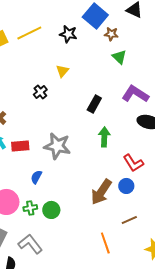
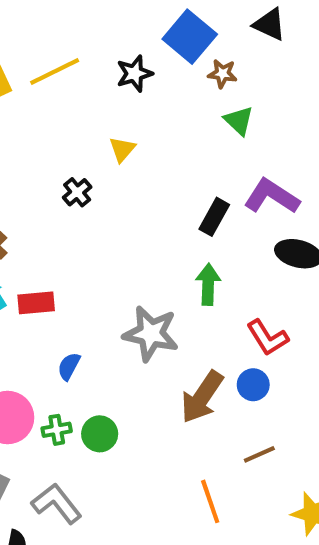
black star: (68, 34) -> (134, 74), turned -30
black rectangle: (94, 104) -> (214, 217), moved
gray star: (57, 146) -> (151, 334), moved

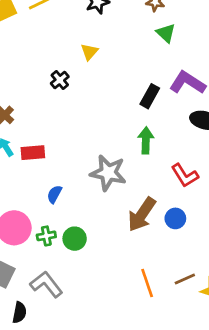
blue circle: (253, 385) -> (175, 218), moved
brown line: (259, 454) -> (185, 279), moved

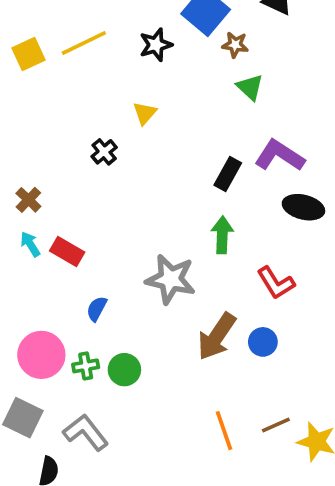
red rectangle: (33, 153) -> (67, 252), turned 35

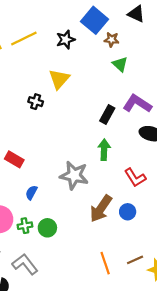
yellow triangle: (145, 113) -> (59, 79), size x1.5
black cross: (104, 152) -> (36, 102), turned -32

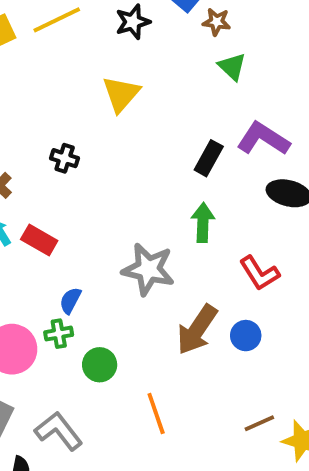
black cross: (36, 102) -> (65, 158), moved
green cross: (25, 226) -> (59, 334), moved
orange line: (105, 263) -> (156, 413), moved

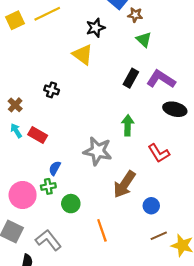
black star: (133, 22) -> (95, 28), moved
yellow triangle: (121, 94) -> (83, 55), turned -35
black rectangle: (209, 158) -> (131, 78), moved
blue circle: (246, 336) -> (151, 206), moved

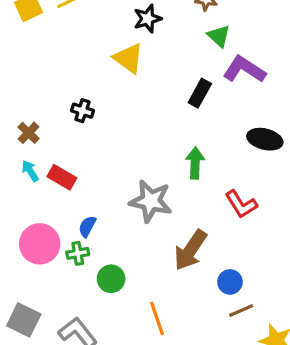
purple L-shape: (161, 79) -> (244, 69), moved
pink circle: (23, 195) -> (40, 244), moved
brown line: (159, 236) -> (241, 310), moved

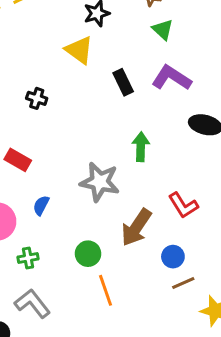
purple L-shape: (244, 69) -> (171, 78), moved
black rectangle: (200, 93) -> (123, 82), moved, turned -55
red L-shape: (241, 204) -> (183, 205), moved
green cross: (78, 253) -> (28, 258), moved
green circle: (111, 279) -> (88, 254), moved

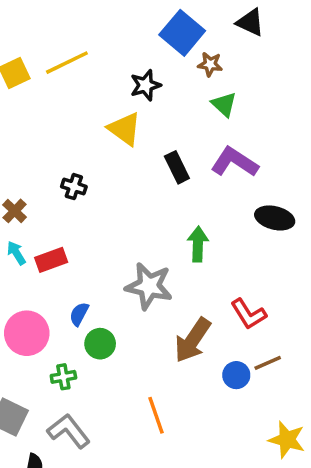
red rectangle: (18, 160) -> (51, 260), turned -50
green circle: (88, 254) -> (100, 344), moved
brown line: (183, 283) -> (268, 363), moved

